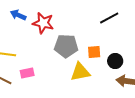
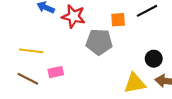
orange square: (94, 52) -> (118, 20), moved
yellow triangle: (80, 72) -> (135, 83), moved

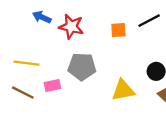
gray pentagon: (99, 42) -> (82, 67), moved
yellow triangle: (135, 83) -> (123, 90), moved

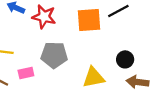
orange square: (118, 30) -> (89, 20), size x1.6

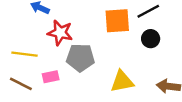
red star: (44, 17) -> (60, 33), moved
black circle: (125, 59) -> (151, 39), moved

